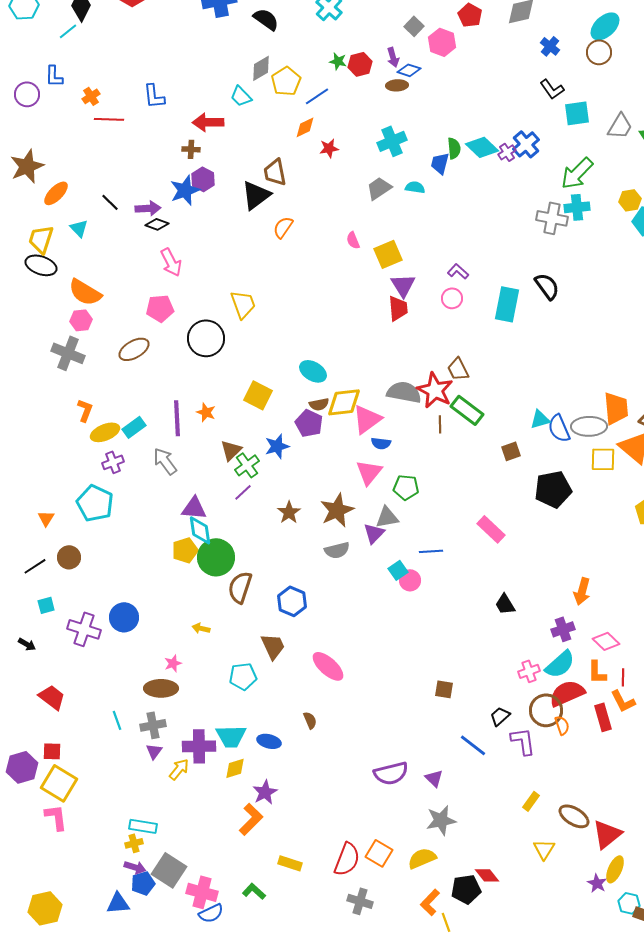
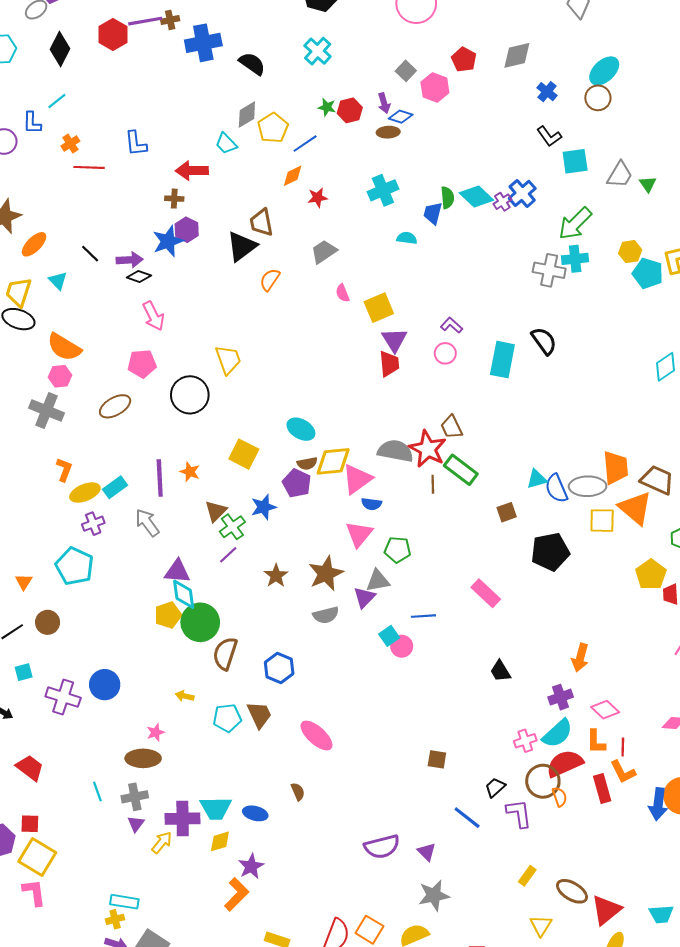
cyan line: (68, 31) -> (57, 101), moved
gray trapezoid: (379, 188) -> (324, 252), moved
cyan pentagon: (243, 676) -> (227, 718), moved

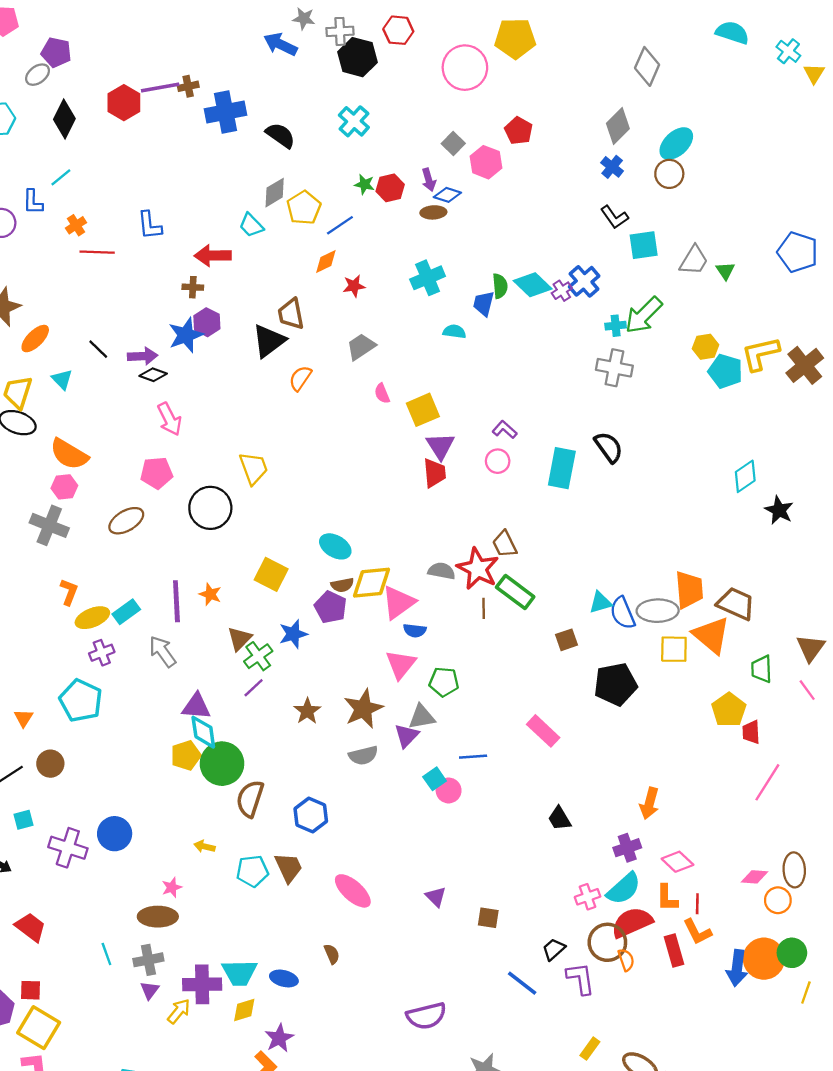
gray diamond: (517, 55) -> (618, 126), moved, turned -32
cyan cross: (575, 259) -> (616, 326), moved, size x0.7
gray semicircle: (395, 451) -> (442, 571), size x0.7
purple triangle: (427, 852) -> (436, 897), moved

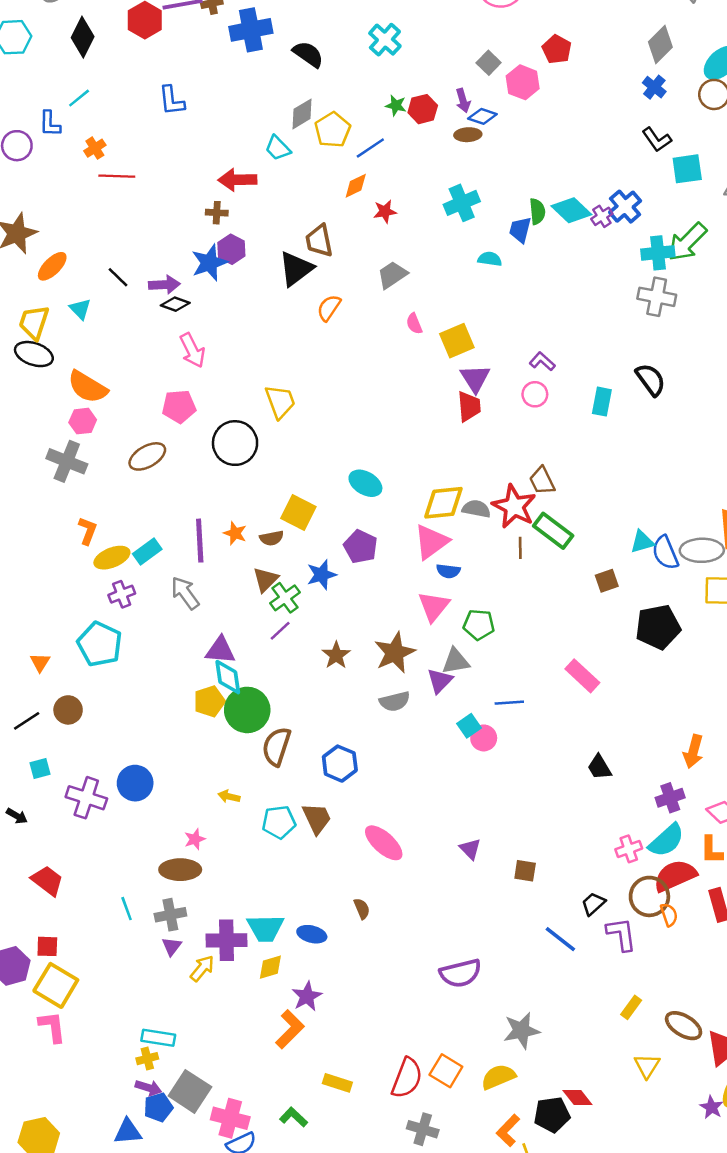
blue L-shape: (150, 225) -> (172, 101), moved
cyan cross: (616, 326) -> (658, 253), size x1.5
cyan rectangle: (562, 468) -> (602, 402), size x0.7
yellow diamond: (371, 583) -> (443, 503), moved
brown semicircle: (342, 585) -> (272, 538), moved

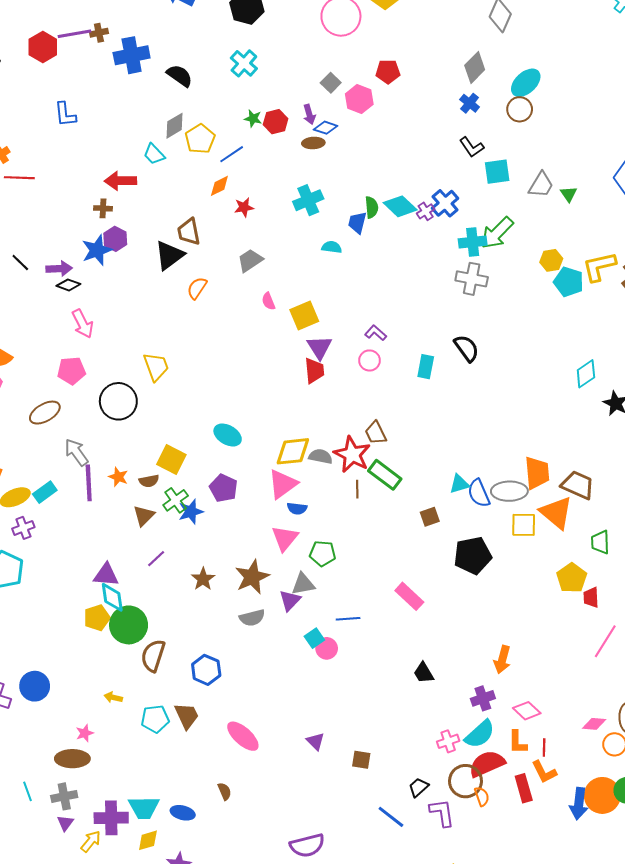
red pentagon: (557, 49) -> (388, 72), turned -30
gray arrow: (185, 593) -> (76, 452), moved
green cross: (285, 598) -> (176, 500), moved

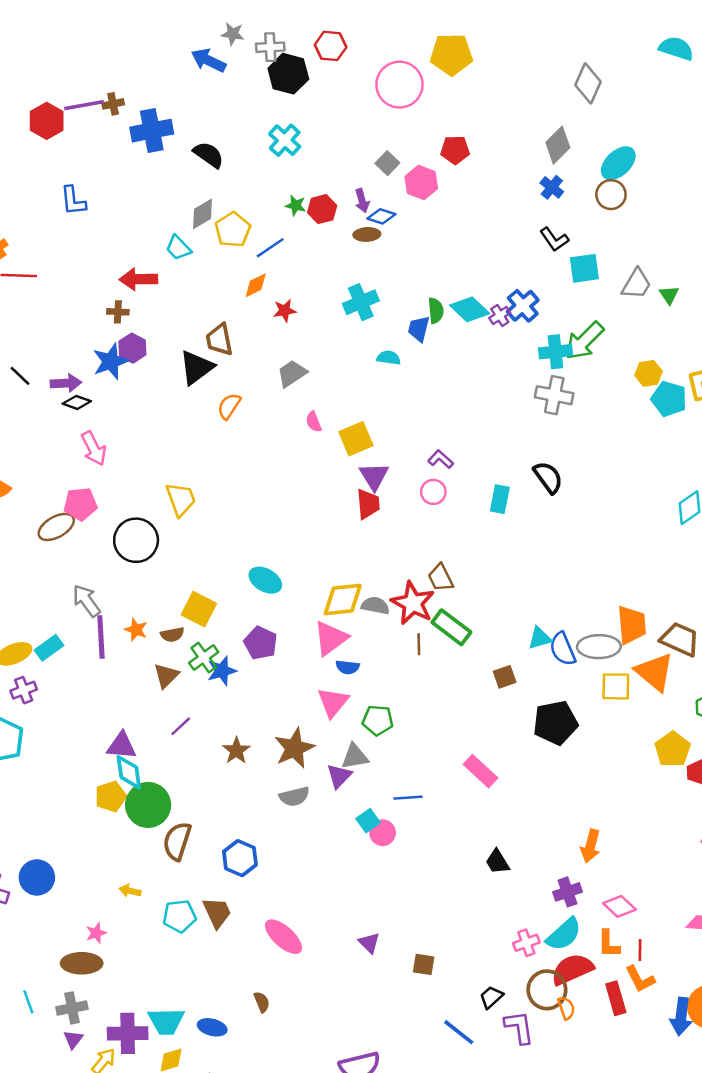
brown ellipse: (45, 413) -> (56, 527), moved

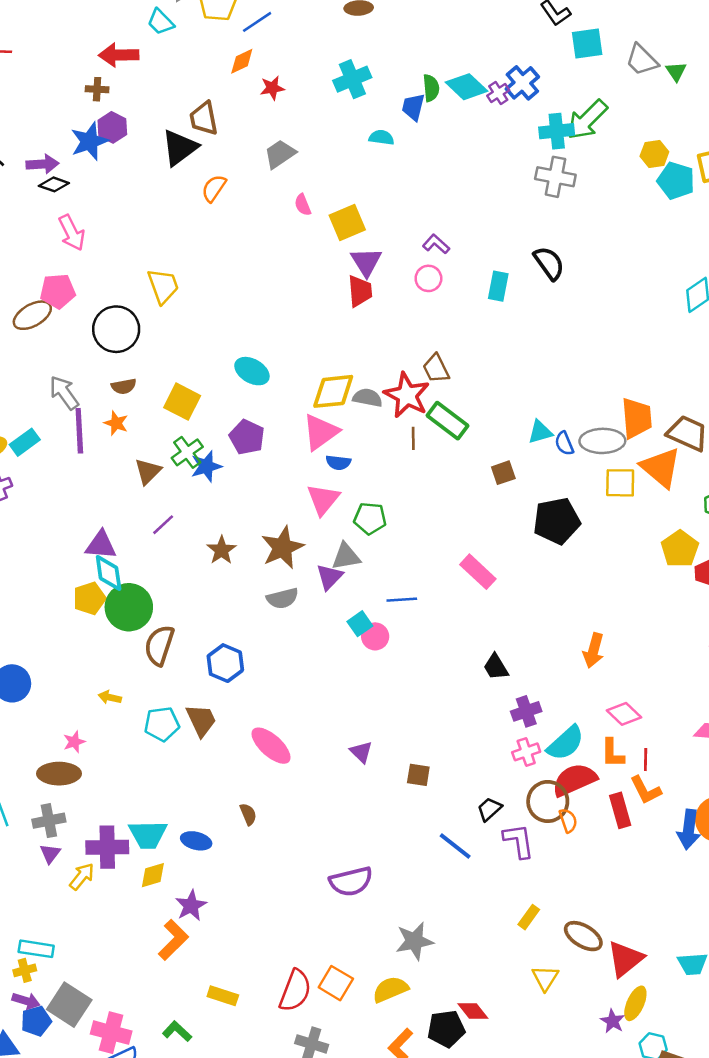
gray trapezoid: (636, 284) -> (642, 60), turned 104
brown semicircle: (172, 635) -> (124, 386), moved
blue semicircle: (563, 649) -> (564, 443), size x0.7
purple cross: (567, 892) -> (526, 711), moved

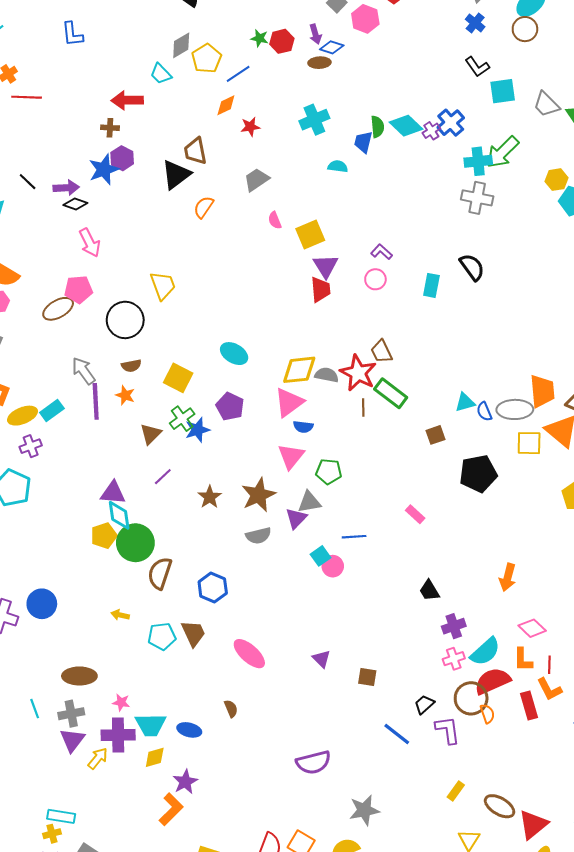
pink rectangle: (478, 572) -> (415, 514), size x0.7
pink star: (74, 742) -> (121, 702), moved, turned 30
purple triangle: (50, 854) -> (72, 740), size x1.5

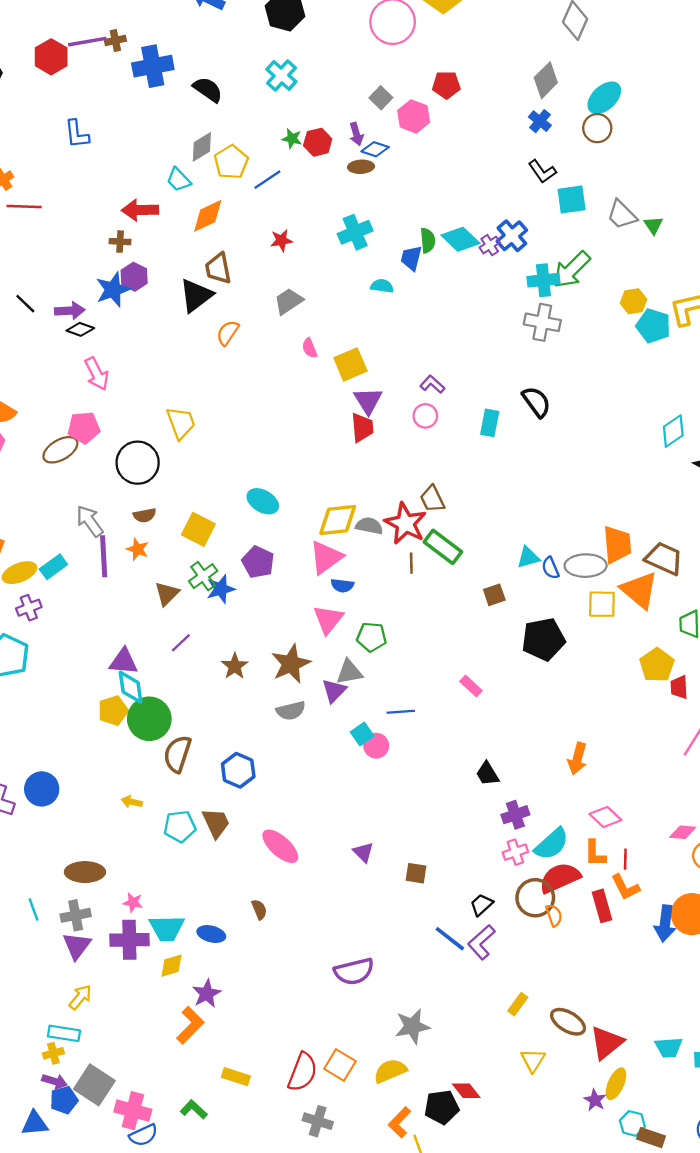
orange diamond: (226, 105) -> (208, 216), moved, size x1.4
purple L-shape: (448, 730) -> (481, 942), moved, turned -124
yellow arrow: (98, 758) -> (80, 997), moved

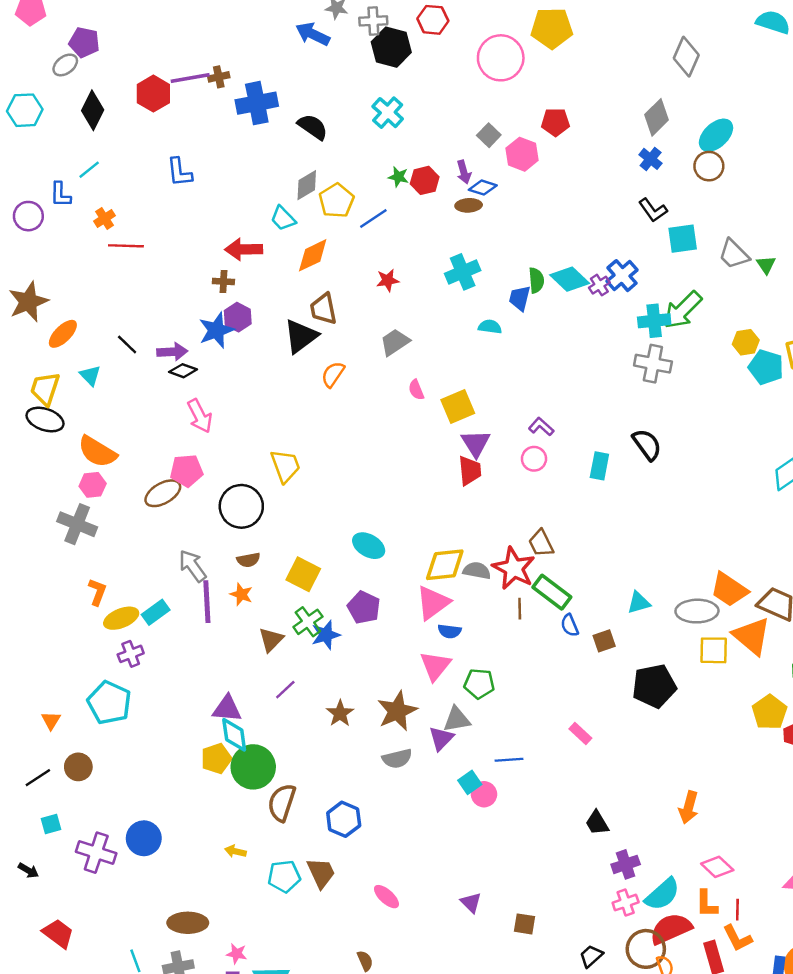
orange trapezoid: (617, 545) -> (729, 590), turned 129
blue semicircle: (550, 568) -> (570, 625), moved
pink ellipse: (280, 846) -> (386, 897), size x0.7

